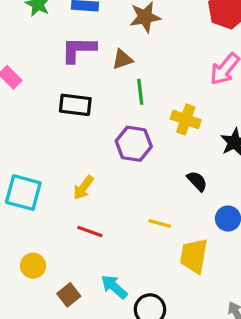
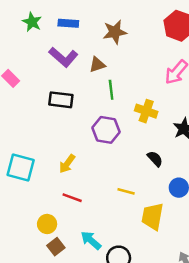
purple L-shape: (79, 50) -> (63, 57), turned -140
yellow circle: (33, 266) -> (47, 224), moved

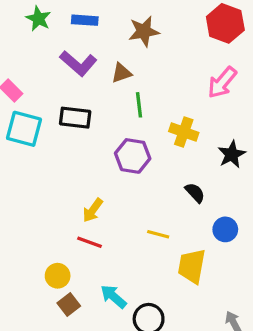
yellow arrow: (67, 164) -> (93, 210), moved
cyan square: (21, 168) -> (24, 129), moved

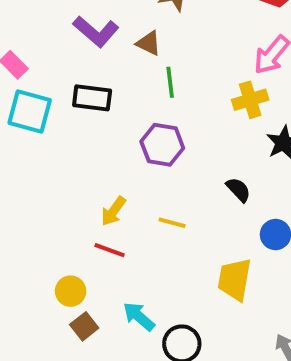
brown triangle: (121, 73) -> (149, 43), turned 45
yellow cross: (184, 132) -> (250, 100), moved, turned -36
yellow line: (158, 234) -> (172, 223), moved

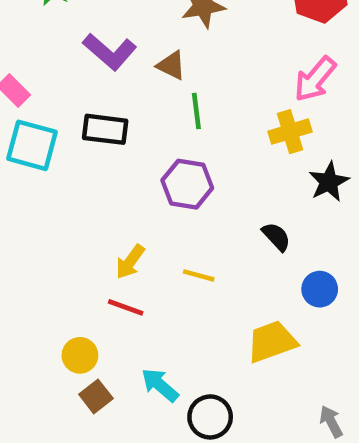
yellow trapezoid: (235, 279) -> (272, 342), turned 60

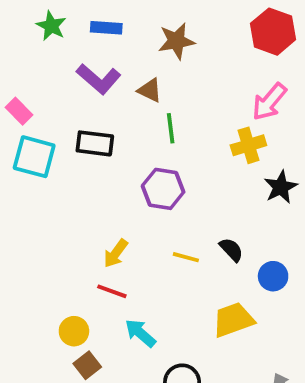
black semicircle: (276, 237) -> (231, 250), moved
yellow line: (199, 275) -> (186, 257), moved
cyan arrow: (160, 385) -> (140, 333), moved

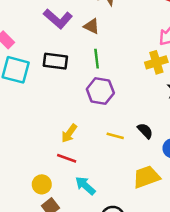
green line: (171, 128) -> (97, 59), moved

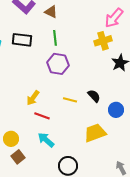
red line: (67, 158) -> (42, 116), moved

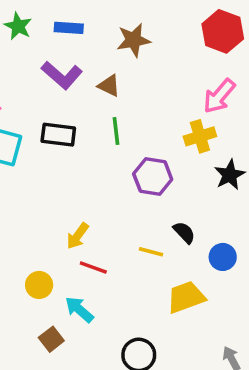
purple hexagon: (58, 64) -> (153, 177), moved
yellow line: (70, 100) -> (151, 252), moved
yellow circle: (11, 139) -> (39, 285), moved
cyan arrow: (46, 140) -> (79, 309), moved

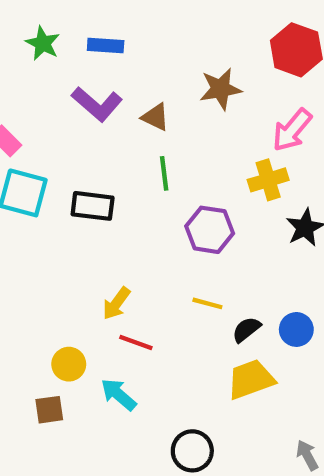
brown star: (134, 40) -> (220, 89), moved
black rectangle: (58, 135) -> (93, 206), moved
black semicircle: (184, 232) -> (246, 329), moved, turned -85
yellow line: (151, 252) -> (207, 303), moved
brown square: (51, 339) -> (49, 410), moved, turned 30

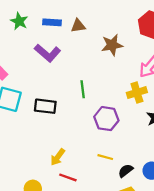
brown triangle: (155, 117) -> (78, 26), moved, turned -35

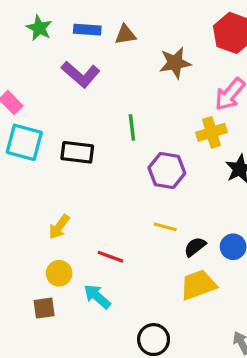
yellow arrow: (58, 157) -> (59, 227), moved

